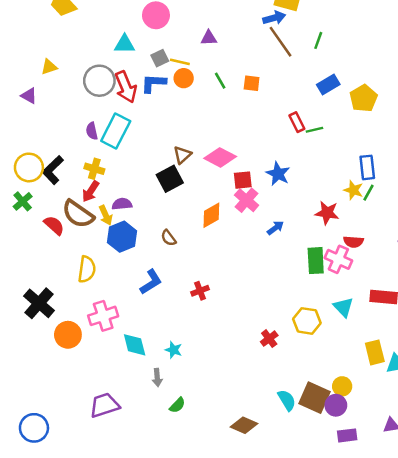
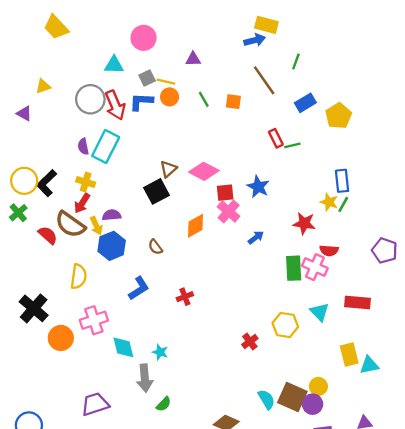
brown line: (280, 42) -> (264, 80), moved
gray arrow: (157, 378) -> (145, 378), size x1.6

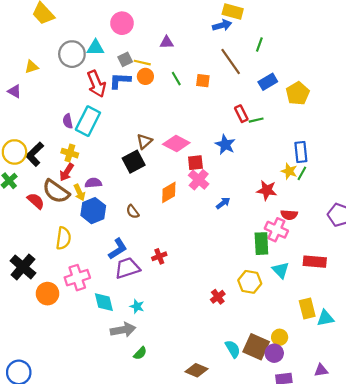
gray circle: (90, 99) -> (72, 54), moved
blue star: (258, 187) -> (225, 145), moved
green rectangle: (294, 268) -> (261, 244), moved
gray arrow: (145, 378) -> (123, 330), turned -95
purple trapezoid: (95, 404) -> (127, 268), moved

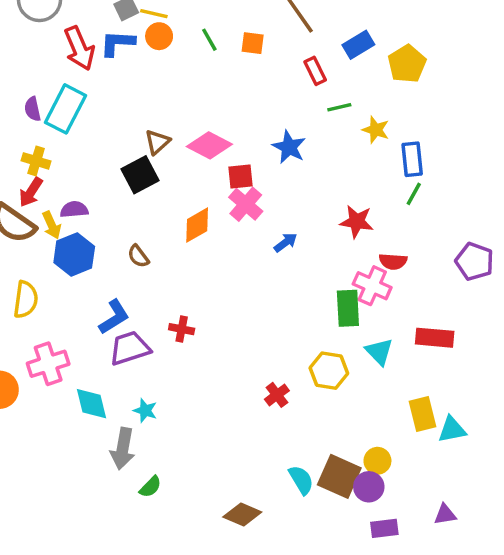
red rectangle: (241, 114) -> (315, 71), moved
yellow star: (289, 171) -> (376, 130), moved
red cross: (159, 256) -> (182, 329), turned 32
gray arrow: (123, 330) -> (123, 449), turned 110

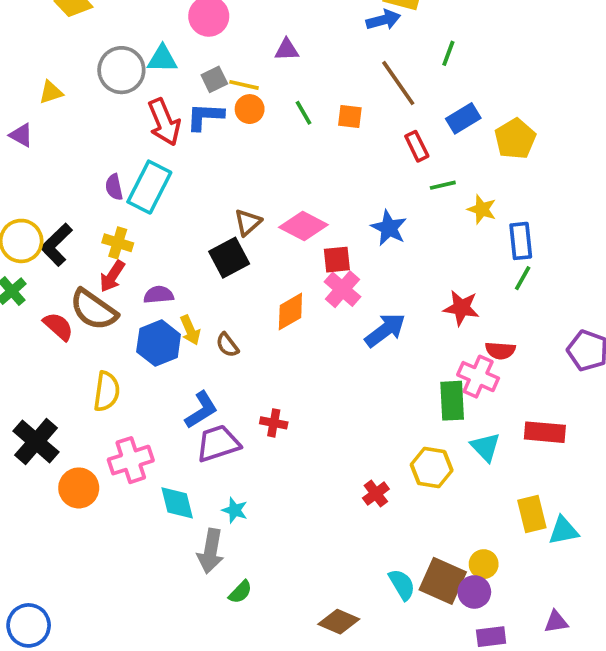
yellow arrow: (52, 225) -> (190, 330), moved
blue arrow: (286, 242) -> (385, 330), size x1.6

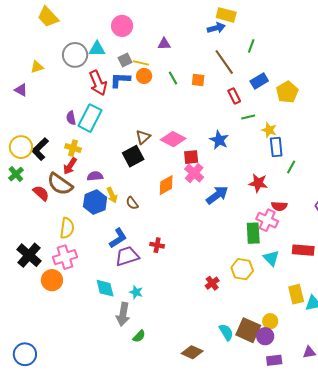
blue rectangle: (521, 241) -> (276, 147), moved
pink cross: (131, 460) -> (65, 257), moved

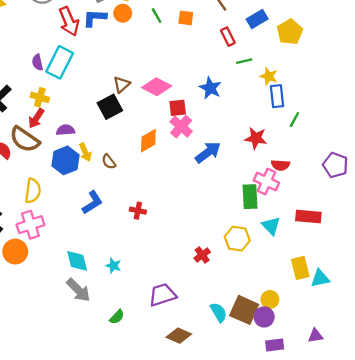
purple trapezoid: (127, 256) -> (162, 295), moved
gray arrow: (123, 314) -> (78, 290), moved, turned -55

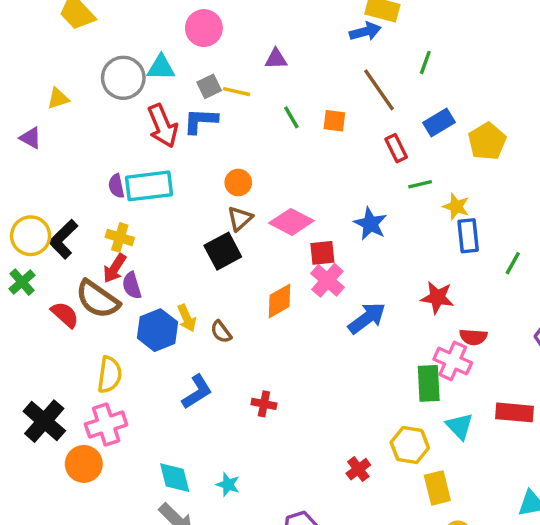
orange circle: (123, 13) -> (238, 183), moved
cyan rectangle: (60, 62) -> (149, 186), turned 56
green line: (294, 120) -> (513, 263), moved
purple semicircle: (65, 130) -> (132, 285), moved, turned -102
yellow rectangle: (300, 268) -> (437, 488), moved

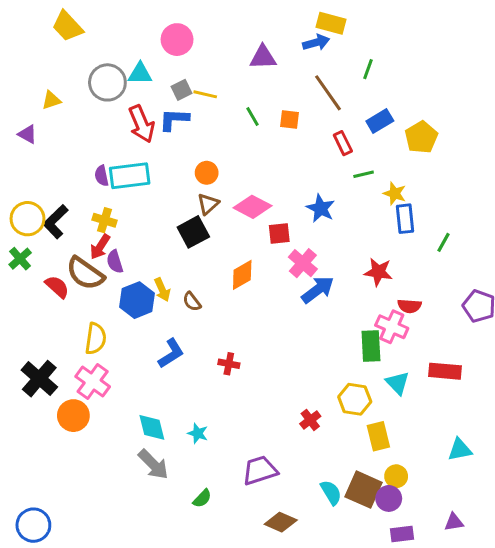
purple triangle: (276, 59) -> (263, 57), moved, size x1.4
pink cross: (327, 280) -> (303, 263), moved
pink cross: (106, 424) -> (93, 382), turned -36

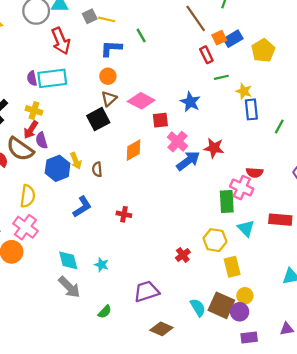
blue L-shape: (174, 119) -> (111, 48), moved
orange square: (290, 119) -> (219, 38), moved, turned -32
red star: (378, 272) -> (214, 148), moved
brown semicircle: (192, 302) -> (97, 169), turned 32

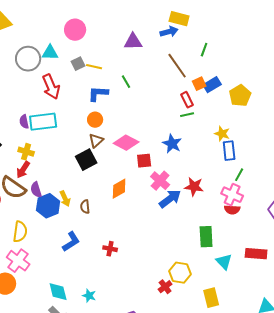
green line: (221, 77) -> (187, 115), moved
green line: (279, 127) -> (239, 175), moved
purple semicircle: (42, 140) -> (36, 190), moved
pink cross: (242, 188) -> (232, 195), moved
yellow hexagon: (215, 240) -> (180, 273), moved

